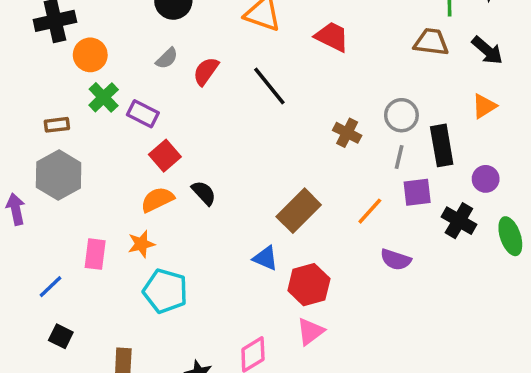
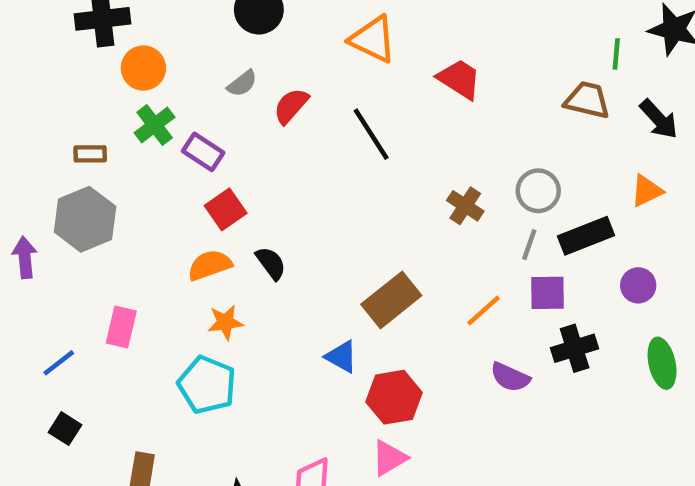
black rectangle: (442, 145) -> (586, 236), turned 72
black cross: (459, 221) -> (575, 348), moved, turned 36
orange star: (141, 244) -> (225, 322), moved

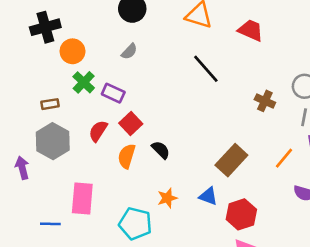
red semicircle: (291, 106) -> (98, 131), moved
orange semicircle: (210, 265) -> (127, 156), turned -45
orange star: (225, 322) -> (167, 198), moved
pink rectangle: (121, 327) -> (82, 198), size x1.4
blue line: (59, 363) -> (50, 224), turned 48

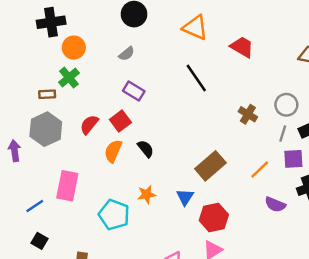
green cross: (84, 82) -> (69, 78), moved
purple rectangle: (113, 93) -> (134, 91), moved
blue triangle: (208, 196) -> (185, 197), turned 36
blue line: (50, 224) -> (35, 206), turned -42

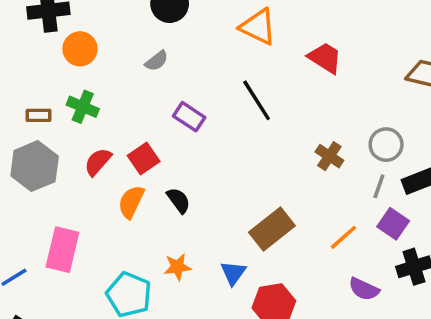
green cross: (69, 78) -> (83, 107), moved, turned -30
purple rectangle: (134, 91) -> (189, 117), moved
purple square: (293, 159) -> (393, 224), turned 35

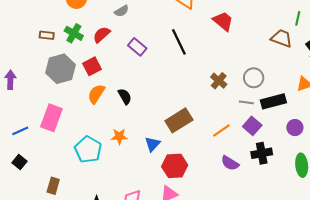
red square: (144, 159) -> (92, 66), moved
red semicircle: (98, 162) -> (102, 35), moved
gray hexagon: (35, 166) -> (61, 69), moved
gray line: (379, 186) -> (246, 102), turned 72

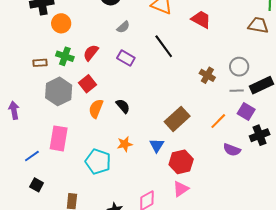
gray semicircle: (122, 11) -> (123, 27), moved

